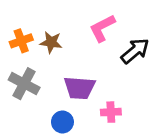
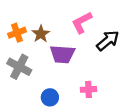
brown star: (51, 42) -> (41, 34), turned 30
purple trapezoid: (80, 88) -> (62, 54), moved

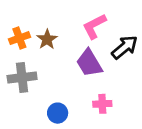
purple trapezoid: (62, 54) -> (89, 63), moved, turned 55
gray cross: (19, 67) -> (22, 78), turned -35

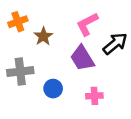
orange cross: (19, 38) -> (18, 22), moved
blue circle: (58, 113) -> (53, 89), moved

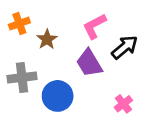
blue circle: (53, 89) -> (58, 96), size x1.5
pink cross: (94, 96) -> (123, 104), moved, turned -35

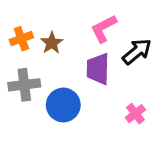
orange cross: (19, 24) -> (21, 39), moved
purple trapezoid: (89, 63) -> (98, 69), turned 32

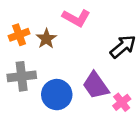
pink L-shape: (104, 28) -> (76, 18), moved, turned -124
purple trapezoid: (98, 69) -> (96, 85), moved, turned -36

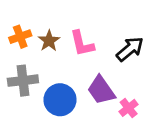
pink L-shape: (76, 18) -> (82, 44), moved, turned 48

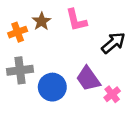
brown star: (49, 41) -> (42, 21), moved
pink L-shape: (82, 44) -> (76, 20), moved

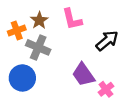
gray cross: (20, 70) -> (38, 47), moved, turned 30
blue circle: (52, 87) -> (22, 78), moved

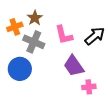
pink L-shape: (72, 19) -> (64, 35), moved
pink cross: (106, 89) -> (89, 87), moved, turned 32

